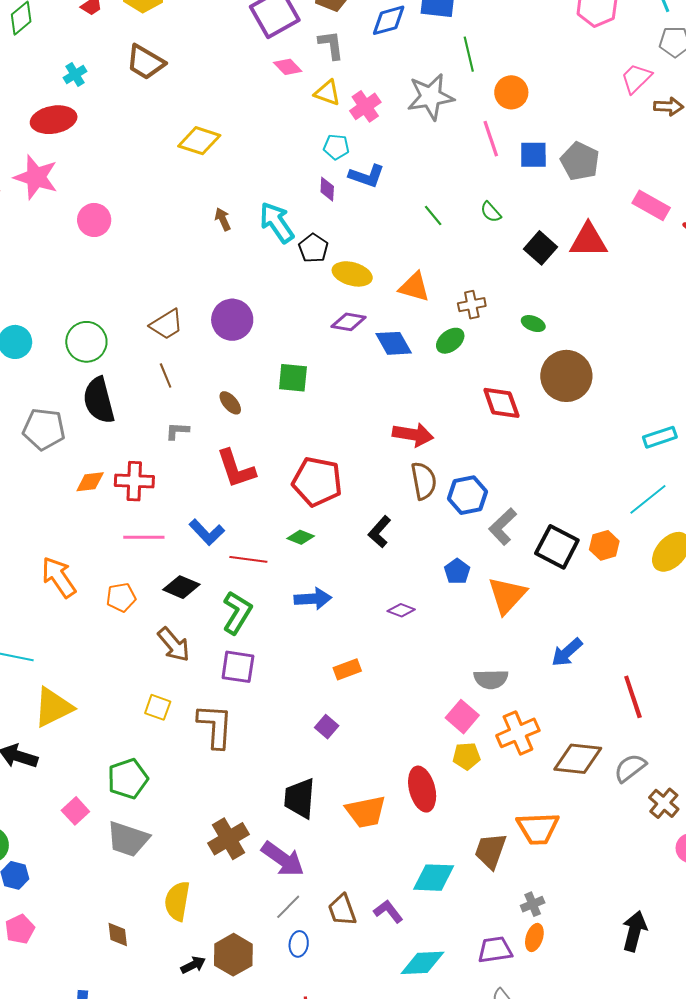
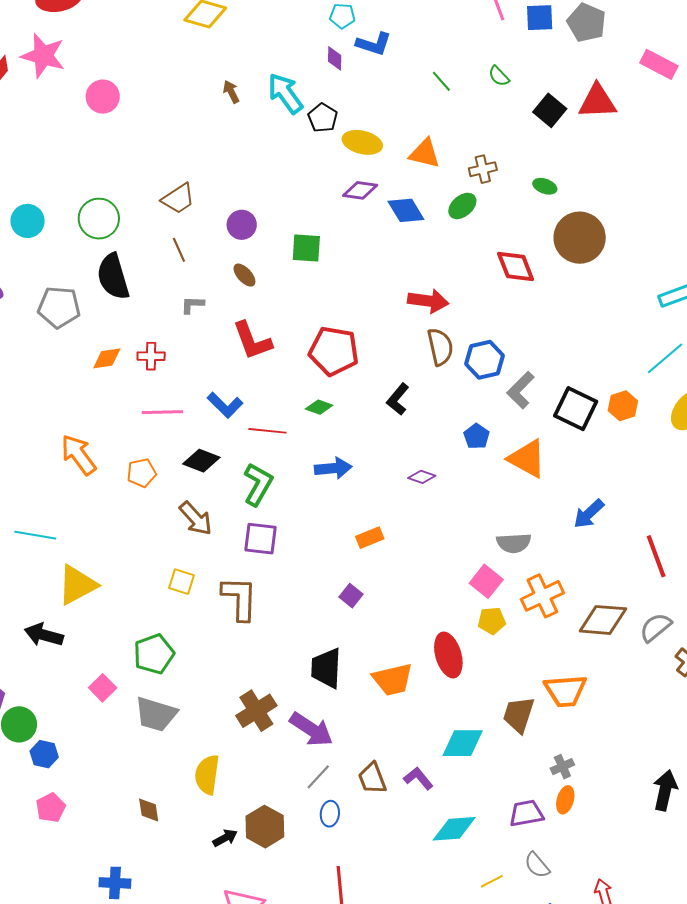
purple circle: (232, 320) -> (242, 225), moved, size x0.7
red cross: (134, 481) -> (151, 356), size x0.7
orange triangle: (507, 595) -> (527, 459), turned -42

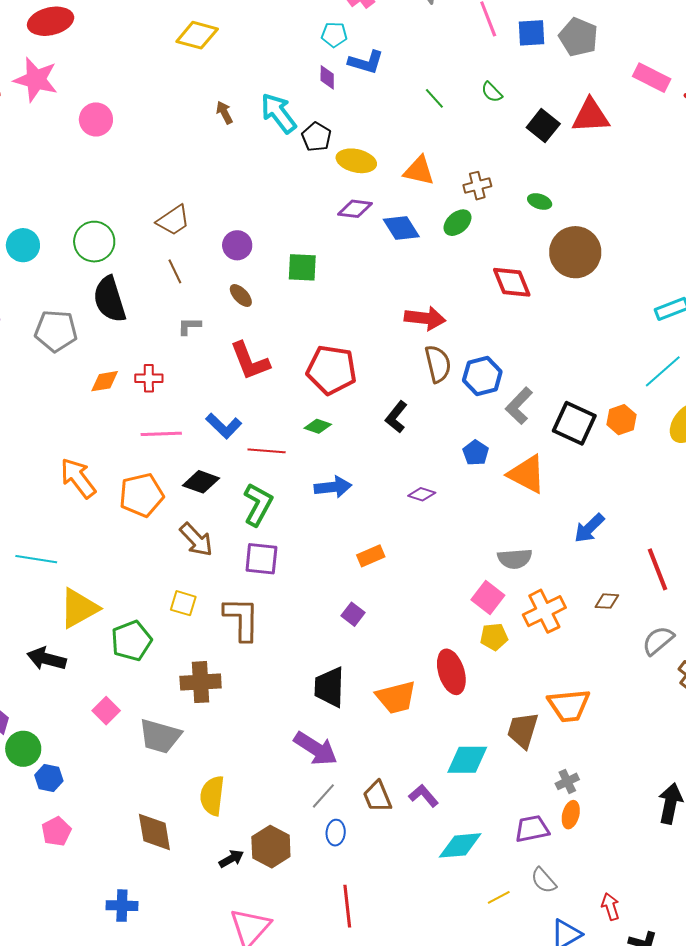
orange pentagon: (141, 473) -> (141, 495), size x1.5
brown diamond: (603, 620) -> (607, 601), moved, size x0.5
green pentagon: (154, 654) -> (131, 641), moved
brown cross: (256, 711) -> (201, 682), moved, turned 30
brown diamond: (149, 810) -> (154, 832), size x1.6

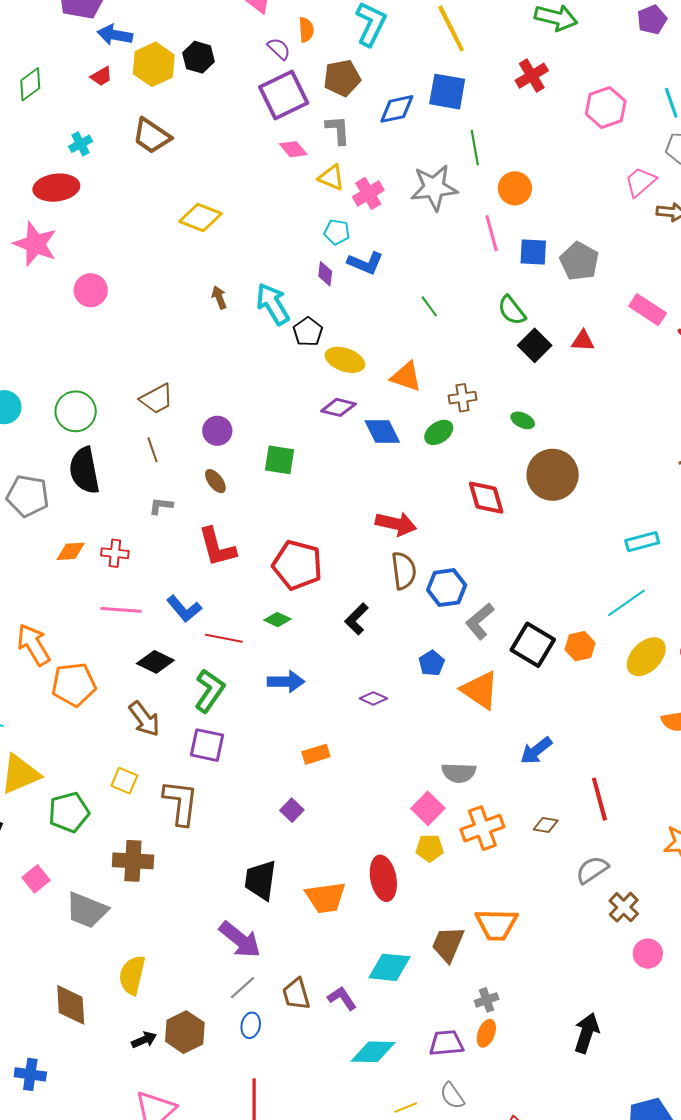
green semicircle: (492, 92) -> (512, 310), moved, size x1.4
red triangle: (591, 116) -> (583, 341), size x0.6
orange pentagon: (141, 495) -> (74, 684), moved

